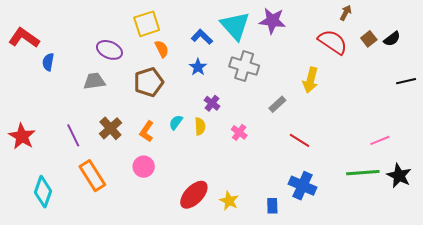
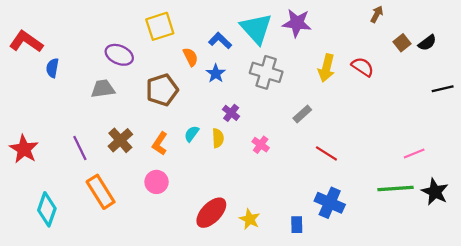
red semicircle: (333, 42) -> (363, 67), moved, size x0.7
orange semicircle: (162, 49) -> (190, 57), moved
yellow arrow: (311, 80) -> (326, 68), moved

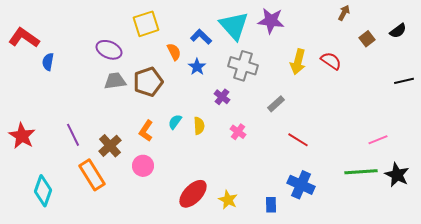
black semicircle: (427, 43) -> (398, 31), moved
gray trapezoid: (103, 89) -> (115, 81), moved
purple cross: (231, 113) -> (222, 97), moved
brown cross: (120, 140) -> (110, 146), moved

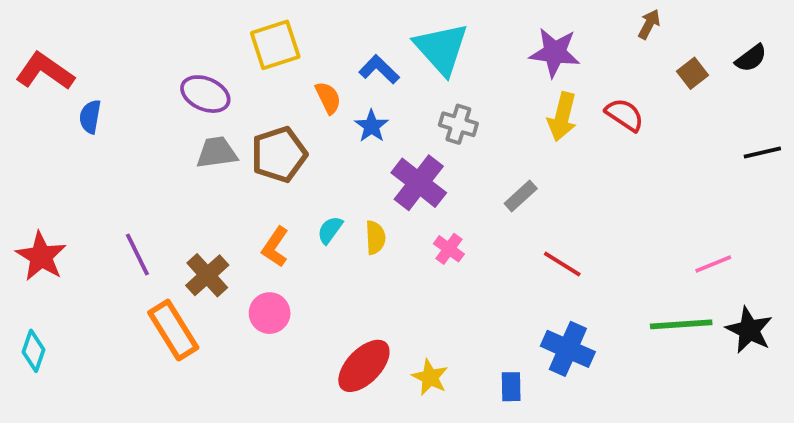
purple star: (271, 21) -> (555, 52), moved
gray cross: (243, 66) -> (458, 124), size x0.7
purple cross: (222, 97) -> (419, 183), size x1.8
cyan diamond: (43, 191) -> (34, 351), moved, size x0.7

